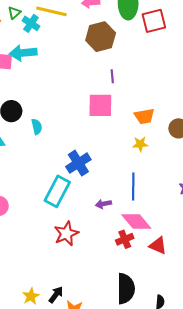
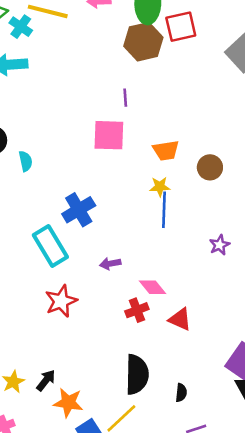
brown hexagon: (101, 37) -> (143, 42), moved
blue line: (133, 186) -> (164, 210), moved
cyan rectangle: (57, 191) -> (50, 246), turned -60
pink diamond: (136, 221) -> (152, 287), size x0.7

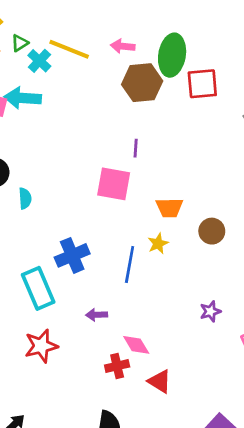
brown hexagon: (143, 42) -> (142, 83), moved
yellow star: (160, 187) -> (158, 244), turned -30
blue line: (164, 210) -> (130, 264), moved

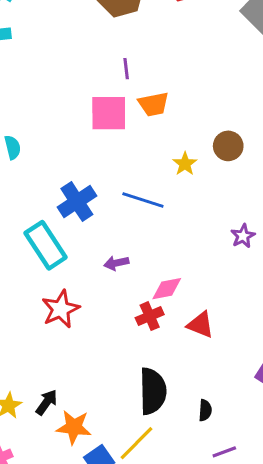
orange trapezoid: (169, 208) -> (154, 104), moved
yellow star: (158, 244) -> (185, 164), moved
blue line: (130, 264) -> (143, 200), turned -72
pink diamond: (136, 345) -> (167, 289), turned -60

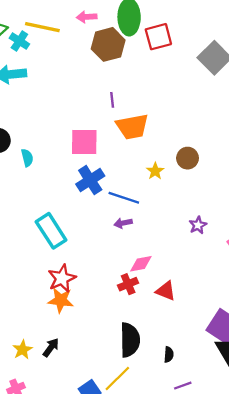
orange trapezoid: (154, 104) -> (132, 127), size x1.4
pink square: (109, 113) -> (84, 142), moved
blue cross: (77, 202) -> (90, 180), moved
purple arrow: (116, 263) -> (123, 223), moved
orange star: (74, 427) -> (61, 300), moved

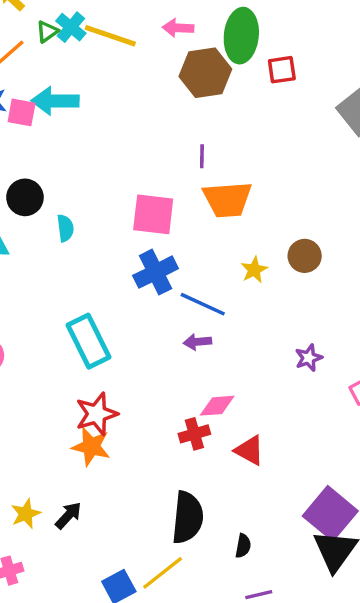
red square: (158, 37) -> (282, 70), size x0.7
cyan cross: (19, 41) -> (71, 27), moved

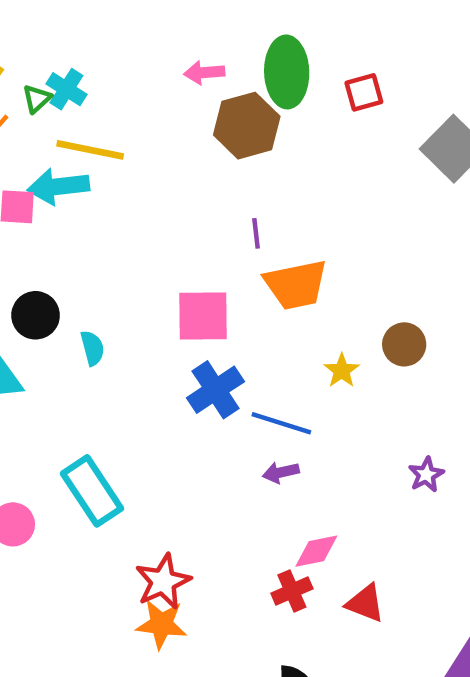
yellow line: (110, 36) -> (90, 150), moved
red square: (282, 70) -> (364, 92), moved
cyan rectangle: (89, 341) -> (92, 491), moved

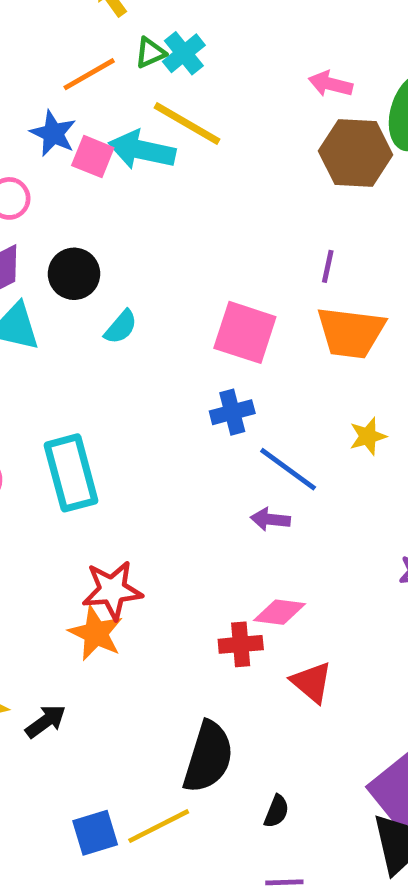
cyan semicircle: (92, 348) -> (121, 327), turned 36
blue cross: (215, 390) -> (232, 412), size x0.7

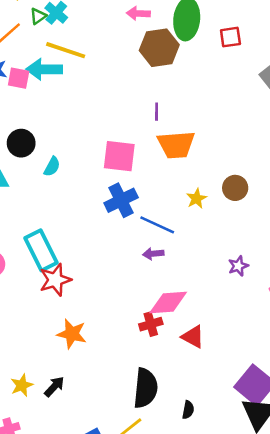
blue cross: (232, 412) -> (121, 200), size x1.4
red star: (112, 590) -> (55, 280), moved
pink diamond: (280, 612) -> (168, 303), size x1.4

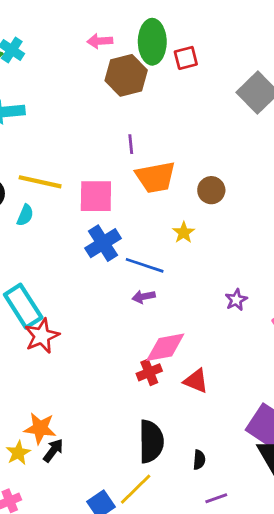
red square: (230, 37) -> (186, 58), moved
yellow line: (66, 50) -> (40, 182), moved
brown circle: (235, 188) -> (211, 190), moved
orange star: (72, 334) -> (40, 428), moved

